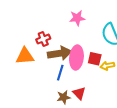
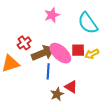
pink ellipse: (76, 58) -> (60, 53), turned -40

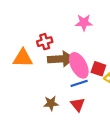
blue line: (48, 71) -> (79, 83), moved, turned 49
brown star: (57, 94) -> (51, 103), moved

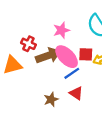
pink star: (84, 22) -> (61, 30), moved
red cross: (45, 42) -> (28, 44), turned -32

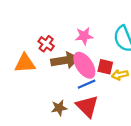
red triangle: (76, 93) -> (87, 106), size x1.5

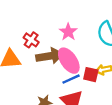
pink star: (84, 36) -> (68, 32), turned -30
red square: (105, 67) -> (91, 75), moved

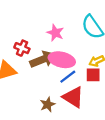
pink ellipse: (69, 61) -> (62, 60), turned -30
red square: (91, 75) -> (93, 75), moved

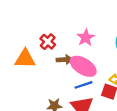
brown arrow: (43, 59) -> (65, 60), size x0.6

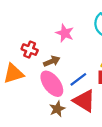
pink ellipse: (83, 66) -> (52, 84), moved, turned 40

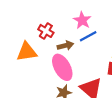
blue line: (78, 79) -> (88, 36), moved

